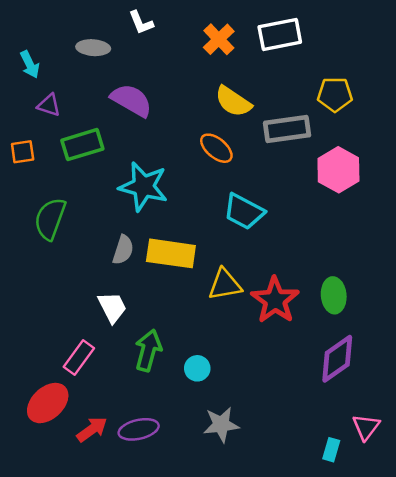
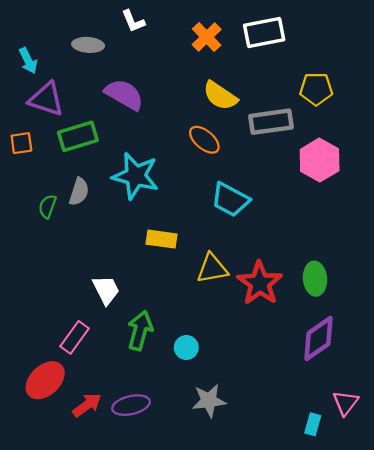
purple triangle: (49, 105) -> (46, 99), size x1.6
green semicircle: (50, 219) -> (47, 206), size x0.6
gray semicircle: (123, 250) -> (79, 192), moved
yellow rectangle: (171, 253) -> (161, 239), size x0.7

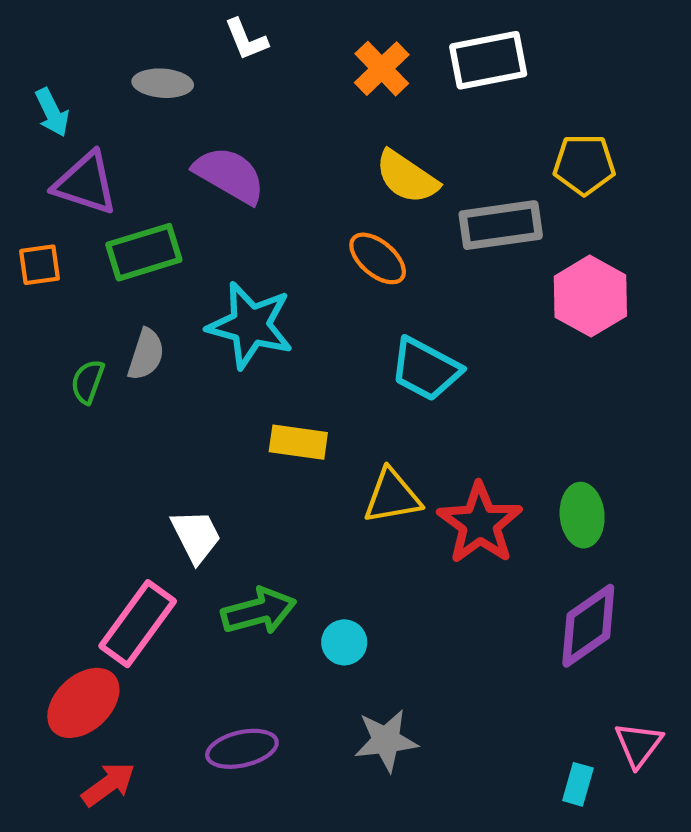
green arrow: (140, 331) -> (259, 611), turned 60
pink rectangle: (75, 337) -> (138, 624), size x1.4
red arrow: (87, 405) -> (108, 784), moved

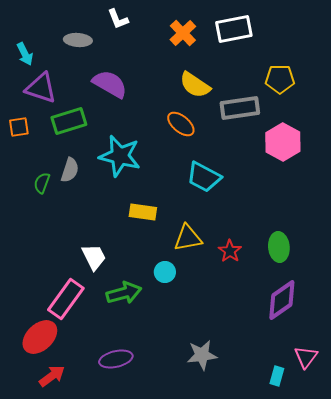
red star: (480, 523) -> (230, 251), size x0.6
cyan circle: (344, 642) -> (165, 272), moved
gray star: (386, 740) -> (202, 355), moved

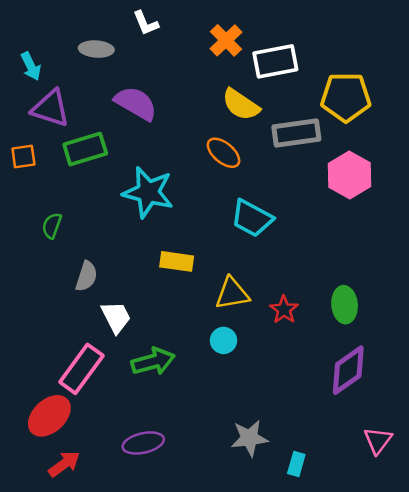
white rectangle: (234, 29) -> (275, 61), moved
yellow pentagon: (280, 79) -> (346, 97), size x1.4
gray semicircle: (70, 170) -> (86, 276), moved
cyan circle: (165, 272) -> (223, 340), moved
cyan rectangle: (277, 376) -> (296, 464), moved

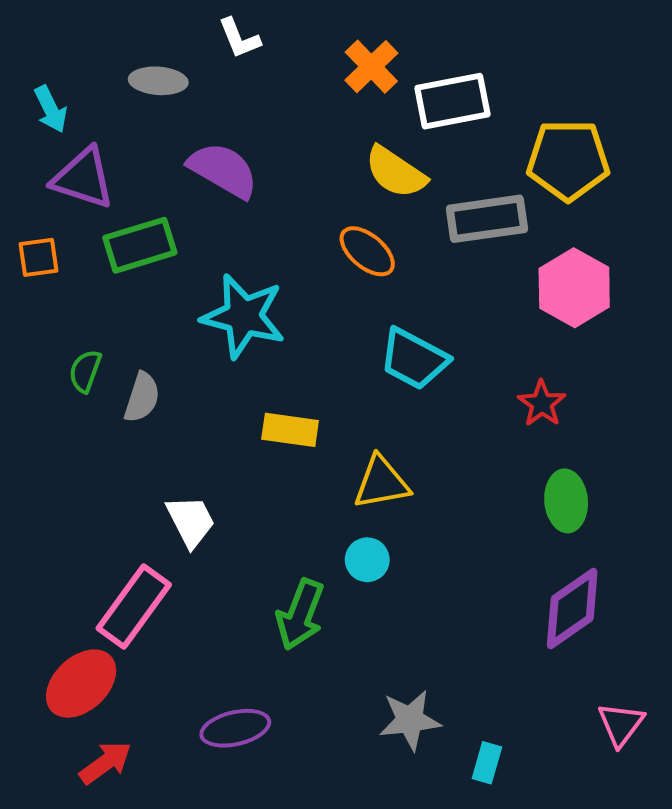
gray semicircle: (86, 276) -> (142, 397), moved
red star: (284, 310) -> (542, 403), moved
green arrow: (153, 361) -> (300, 615), moved, turned 126

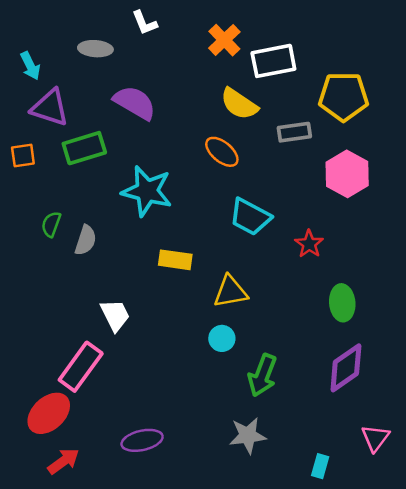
gray rectangle: (487, 219) -> (294, 132), size x0.7
red star: (542, 403) -> (309, 244), moved
green arrow: (300, 615) -> (262, 375), moved
cyan rectangle: (487, 763) -> (320, 466), moved

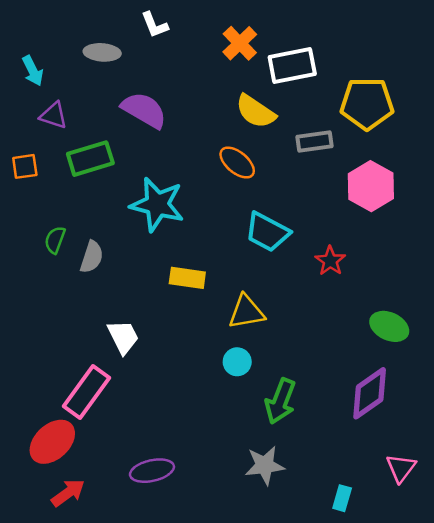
purple triangle: (50, 108) -> (54, 115), size x0.7
green ellipse: (342, 303) -> (389, 326), moved, turned -60

